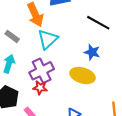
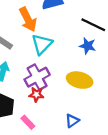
blue star: (92, 52) -> (88, 46), moved

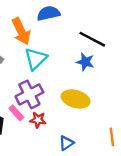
red star: (36, 95) -> (38, 120), moved
pink rectangle: (28, 122) -> (16, 113), moved

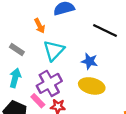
orange arrow: (21, 31) -> (40, 26), size x0.6
blue star: (85, 62) -> (89, 61), moved

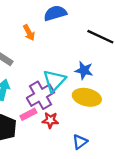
cyan triangle: (54, 50) -> (54, 81), moved
pink rectangle: (38, 101) -> (28, 114), turned -72

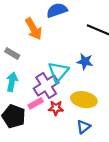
orange arrow: (29, 33) -> (34, 29), size x1.5
yellow ellipse: (87, 97) -> (84, 100), moved

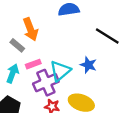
orange arrow: (34, 29) -> (31, 29), moved
pink rectangle: (36, 103) -> (33, 64), moved

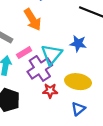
orange arrow: (31, 29) -> (33, 20), moved

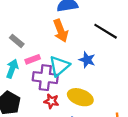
orange arrow: (33, 20) -> (61, 31), moved
purple cross: (40, 68) -> (45, 78), turned 30

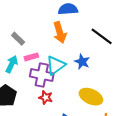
yellow ellipse: (80, 97) -> (91, 97), moved

